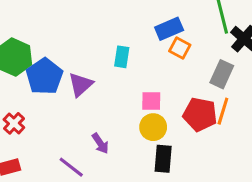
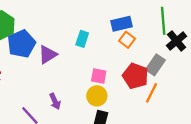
red pentagon: (200, 114) -> (135, 76), moved

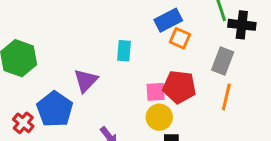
black cross: (177, 41) -> (242, 25), turned -30
blue pentagon: (21, 44) -> (55, 109), moved
red pentagon: (135, 76) -> (179, 87), moved

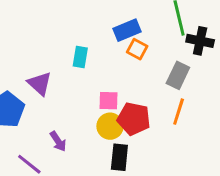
purple triangle: (86, 81) -> (40, 84), turned -36
red pentagon: (179, 87) -> (134, 119), moved

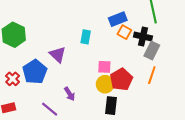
black cross: (200, 41) -> (143, 36), moved
red pentagon: (134, 119) -> (121, 79), turned 30

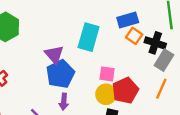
cyan rectangle: (86, 37) -> (89, 37), size x1.6
blue pentagon: (35, 72) -> (60, 74), moved
purple arrow: (70, 94) -> (64, 102), turned 32

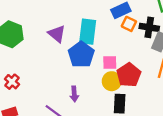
purple triangle: (54, 55) -> (57, 34), moved
blue pentagon: (60, 74) -> (81, 54), moved

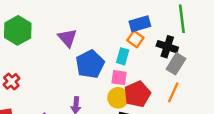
orange square: (129, 24) -> (135, 39), moved
cyan rectangle: (88, 32) -> (123, 56), moved, size x0.6

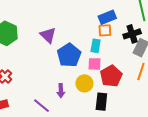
orange square: (135, 39) -> (105, 30), turned -32
black cross: (167, 47) -> (132, 34), turned -30
yellow circle: (118, 98) -> (84, 83), moved

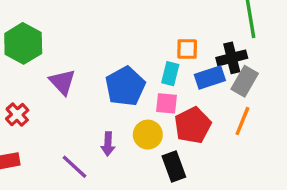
blue rectangle: (107, 17) -> (210, 77), moved
purple triangle: (48, 35) -> (62, 82), moved
black rectangle: (101, 102) -> (174, 166), turned -30

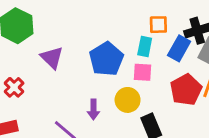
blue rectangle: (210, 77) -> (179, 48), turned -40
red pentagon: (193, 125) -> (186, 90), moved

